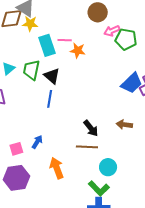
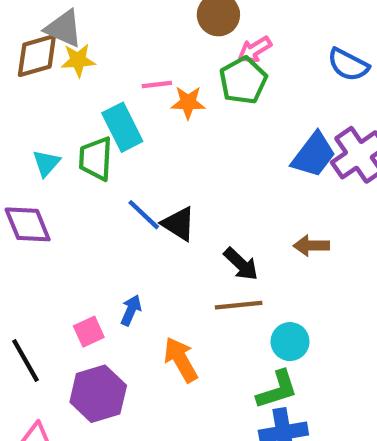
green pentagon: (126, 39) -> (243, 80), moved, turned -30
cyan rectangle: (47, 45) -> (122, 127), moved
black triangle: (52, 76) -> (179, 224), moved
blue line: (50, 99) -> (144, 215), turned -48
green L-shape: (99, 188) -> (277, 390), turned -55

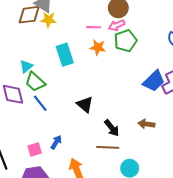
pink arrow: (255, 50) -> (117, 25), moved
pink line: (157, 85) -> (93, 27), moved
green trapezoid: (96, 159) -> (35, 82), moved, turned -60
blue line: (144, 215) -> (40, 103), moved

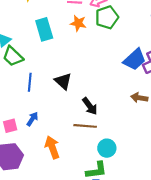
blue line: (40, 103) -> (30, 82), moved, turned 42
brown arrow: (146, 124) -> (139, 98), moved

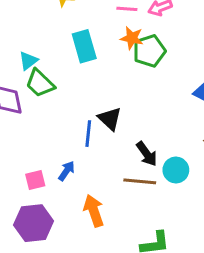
green pentagon: (107, 17) -> (149, 51), moved
blue line: (30, 82) -> (88, 134), moved
cyan circle: (107, 148) -> (176, 170), moved

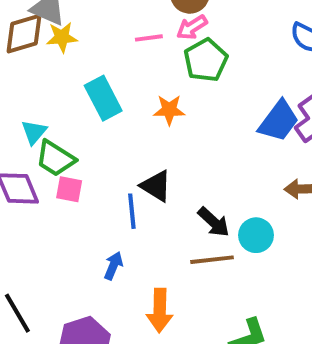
orange star: (132, 38) -> (169, 110), moved
green pentagon: (149, 51) -> (206, 60), moved
pink square: (35, 180) -> (69, 189), moved, turned 36
orange arrow: (94, 211) -> (160, 310), turned -148

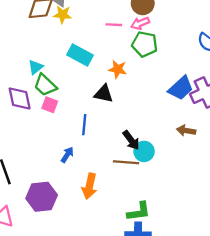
green pentagon: (206, 60) -> (145, 44), turned 30
cyan rectangle: (103, 98) -> (80, 55), turned -45
black triangle: (156, 186) -> (104, 94), moved, turned -30
cyan circle: (256, 235) -> (144, 151), moved

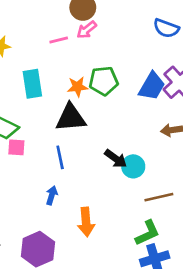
green pentagon: (145, 44) -> (104, 81), moved
cyan rectangle: (80, 55) -> (32, 84), turned 70
black triangle: (104, 94) -> (71, 118), size x1.4
brown line: (126, 162) -> (159, 197), moved

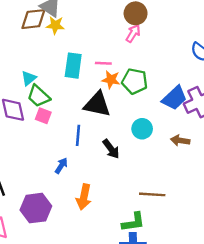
pink arrow: (87, 30) -> (133, 33), turned 144
pink line: (59, 40) -> (103, 63), moved
black arrow: (116, 159) -> (111, 149), moved
cyan circle: (133, 166) -> (142, 129), moved

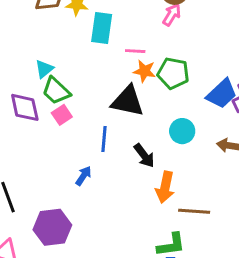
cyan rectangle: (73, 66) -> (102, 28), moved
pink square: (43, 116) -> (62, 115), turned 35
orange arrow: (84, 197) -> (165, 187), moved

